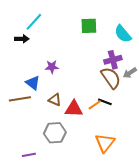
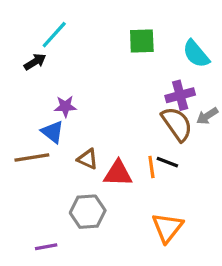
black arrow: (22, 39) -> (35, 62), turned -32
purple star: (52, 67) -> (65, 106), moved
orange line: (95, 105) -> (151, 167), turned -64

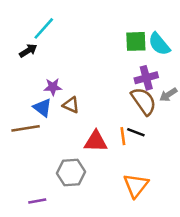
green square: (142, 41) -> (136, 41), moved
brown triangle: (88, 159) -> (71, 105), moved

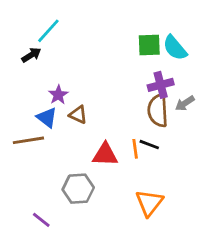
purple star: (53, 87) -> (58, 95), turned -30
brown semicircle: (144, 101) -> (158, 110), turned -148
purple line: (37, 201) -> (41, 220), turned 48

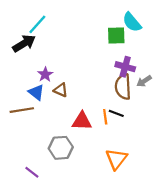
cyan semicircle: (175, 48) -> (132, 22), moved
black arrow: (31, 55) -> (24, 43), size x1.5
purple cross: (161, 85) -> (125, 67), turned 30

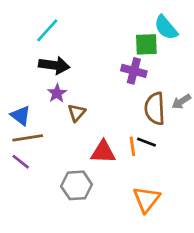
black arrow: (24, 43) -> (54, 65), moved, turned 40
purple cross: (125, 67) -> (134, 71), moved
brown triangle: (61, 90) -> (77, 113), turned 48
blue triangle: (36, 92) -> (21, 116), moved
purple line: (32, 172) -> (21, 162), moved

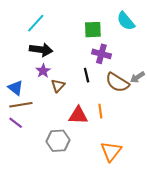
green square: (146, 44) -> (93, 30), moved
brown semicircle: (155, 109) -> (117, 82), turned -55
black line: (146, 142) -> (87, 75), moved, turned 56

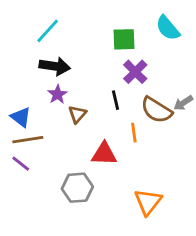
purple cross: (101, 54) -> (135, 72), turned 30
orange line: (100, 111) -> (134, 133), moved

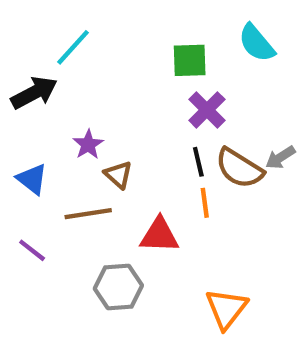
black arrow: (55, 66) -> (34, 93), moved, turned -36
black line: (115, 100) -> (198, 162), moved
brown triangle: (77, 114) -> (118, 175), turned -30
brown line: (28, 140) -> (88, 214), moved

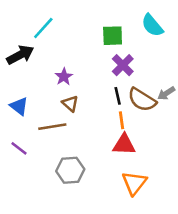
purple star: (88, 145) -> (64, 77), moved
red triangle: (159, 235) -> (124, 145), moved

